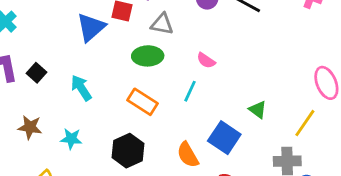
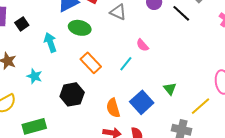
green ellipse: (148, 56) -> (80, 28), moved

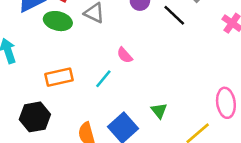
green ellipse: (80, 28) -> (58, 21), moved
orange rectangle: (91, 63) -> (59, 77), turned -60

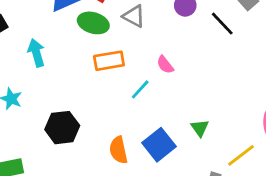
orange rectangle: (59, 77) -> (109, 61), moved

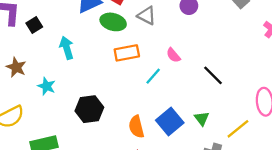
black line: (222, 24) -> (213, 75), moved
green triangle: (200, 128) -> (202, 118), moved

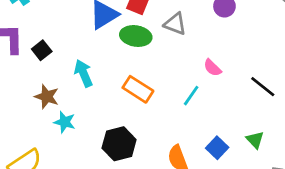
orange rectangle: (127, 53) -> (138, 89), moved, turned 50
brown star: (16, 67) -> (47, 97), moved
blue square: (170, 122) -> (217, 148), size x0.7

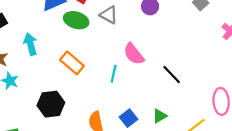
pink semicircle: (212, 68) -> (134, 54), size x1.5
cyan line: (191, 96) -> (114, 74), turned -30
green triangle: (255, 140) -> (160, 116), turned 35

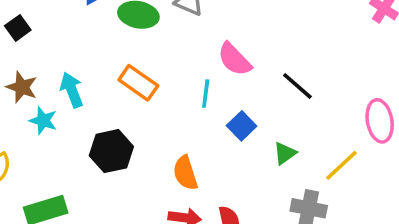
cyan arrow: (30, 44) -> (72, 90), moved
blue square: (129, 118) -> (242, 126), moved

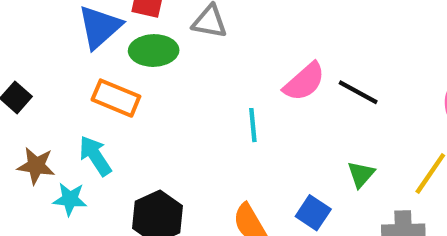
pink semicircle: (234, 59) -> (304, 82), moved, turned -75
orange rectangle: (138, 83) -> (116, 98), moved
blue square: (242, 126) -> (313, 213), moved

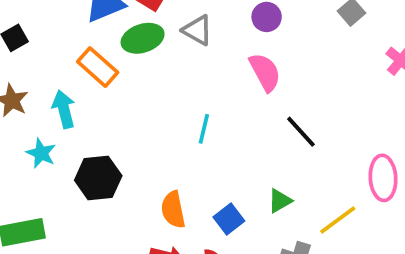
green ellipse: (154, 51) -> (143, 38), turned -36
pink semicircle: (304, 82) -> (265, 72), moved, turned -96
cyan star: (70, 199) -> (41, 153), moved

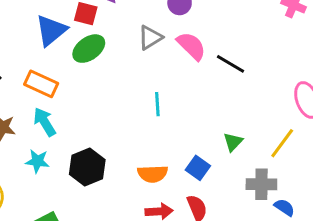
gray triangle: (197, 30) -> (150, 37), moved, turned -44
orange rectangle: (98, 67) -> (41, 84), moved
black line: (301, 132) -> (230, 64), moved
orange semicircle: (173, 210) -> (153, 174), turned -64

